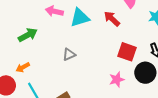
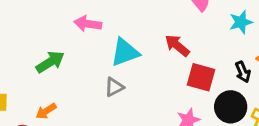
cyan triangle: (80, 18) -> (125, 52), moved
red arrow: (112, 19) -> (177, 45), moved

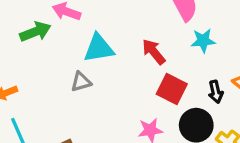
cyan star: (241, 22) -> (203, 41), moved
green arrow: (50, 62) -> (35, 32), moved

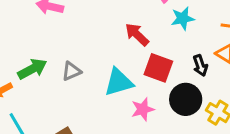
green arrow: (35, 32) -> (32, 69), moved
cyan triangle: (99, 48) -> (119, 82), moved

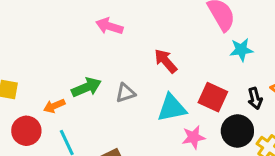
red arrow: (137, 35) -> (166, 61), moved

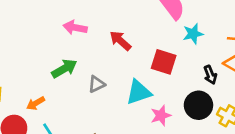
red arrow: (166, 61) -> (120, 41), moved
green arrow: (86, 87) -> (64, 69), moved
red square: (213, 97) -> (164, 62), moved

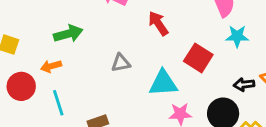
green arrow: (64, 69) -> (68, 34), moved
black arrow: (210, 75) -> (244, 85), turned 90

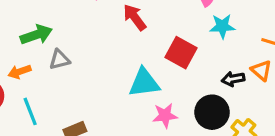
gray triangle: (121, 63) -> (59, 60), moved

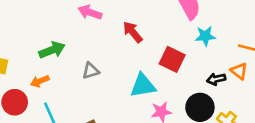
gray triangle: (59, 60) -> (91, 71), moved

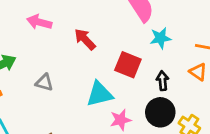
gray triangle: (91, 71) -> (44, 83), turned 36
black arrow: (216, 79) -> (163, 81), moved, turned 102

